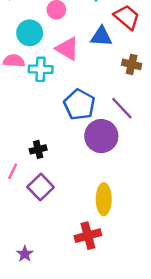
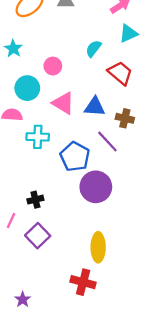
blue triangle: (101, 36) -> (95, 107), moved
cyan cross: (41, 69) -> (38, 137), moved
purple line: (122, 108) -> (107, 142), moved
red cross: (88, 236) -> (83, 282), turned 30

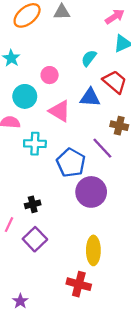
blue triangle: (95, 107) -> (90, 98), moved

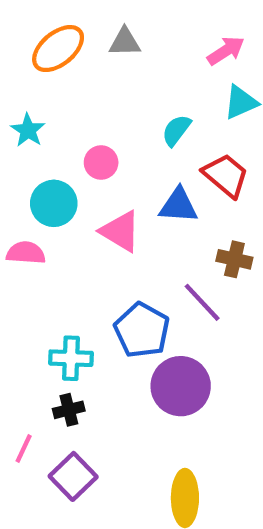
cyan cross: (35, 144) -> (71, 358), moved

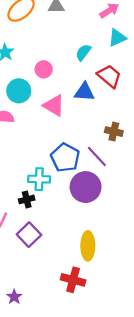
brown cross: (234, 259) -> (114, 132), moved
purple line: (202, 302) -> (97, 156), moved
cyan cross: (71, 358) -> (39, 179), moved

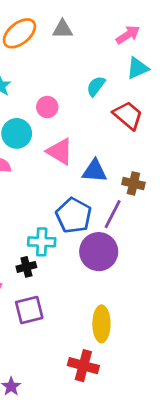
blue triangle: (84, 92) -> (95, 171), moved
purple line: (97, 156) -> (113, 214), turned 70
purple square: (29, 235) -> (29, 310), turned 30

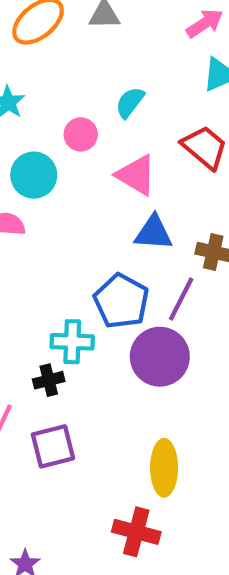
cyan semicircle: (96, 86) -> (130, 102), moved
pink triangle: (60, 152) -> (136, 175), moved

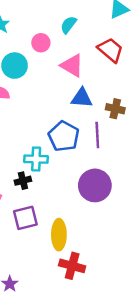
purple line: (181, 299) -> (97, 135), turned -30
purple circle: (160, 357) -> (95, 185), moved
yellow ellipse: (164, 468) -> (59, 235), moved

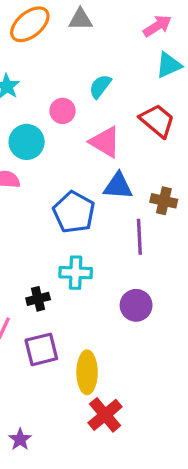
blue pentagon: (64, 136) -> (74, 212), moved
cyan cross: (36, 159) -> (76, 273), moved
purple circle: (95, 185) -> (136, 305), size x0.7
red cross: (72, 266) -> (105, 415), turned 35

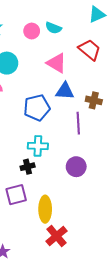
cyan semicircle: (100, 86) -> (53, 28), turned -105
pink circle: (63, 111) -> (32, 31), moved
blue pentagon: (74, 212) -> (37, 108), turned 30
black cross: (38, 299) -> (28, 167), moved

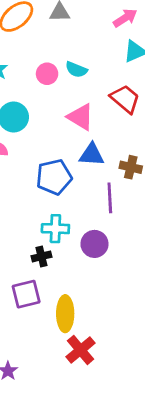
purple circle: (76, 167) -> (94, 244), moved

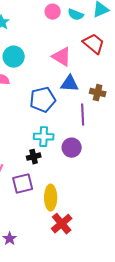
cyan semicircle: (76, 70) -> (76, 15), moved
pink circle: (47, 74) -> (53, 12), moved

